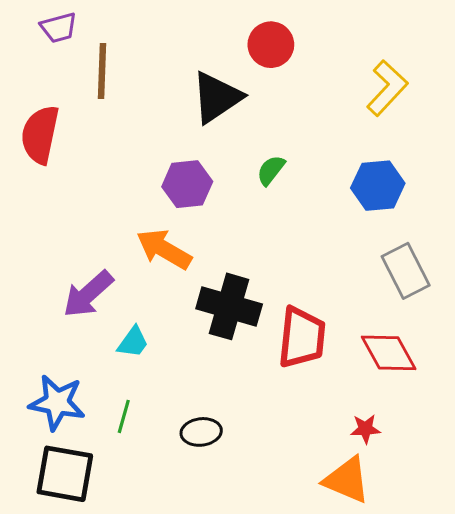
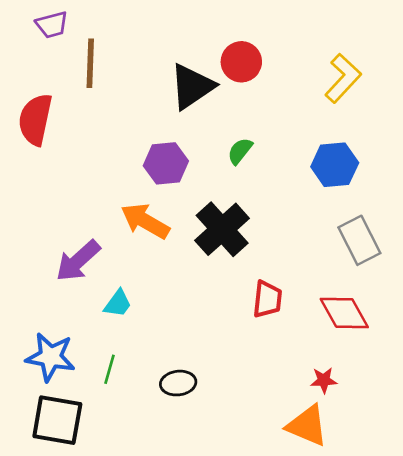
red circle: (271, 45) -> (241, 62), moved
black cross: (229, 306) -> (222, 229), moved, turned 32
red trapezoid: (302, 337) -> (267, 299), size x0.7

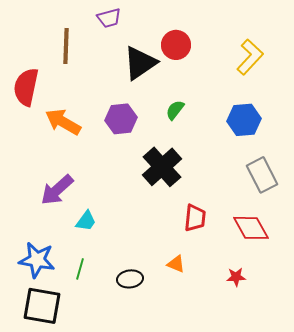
purple trapezoid: (52, 25) -> (109, 18), moved
orange arrow: (145, 221) -> (63, 122), moved
orange triangle: (307, 426) -> (176, 264), moved, size x0.6

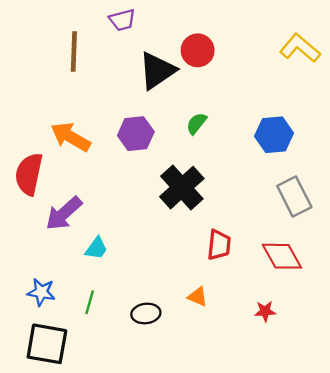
yellow L-shape: (250, 57) -> (300, 48), moved, turned -93
red semicircle: (26, 87) -> (29, 174), moved
blue star: (37, 260) -> (41, 292), size x0.7

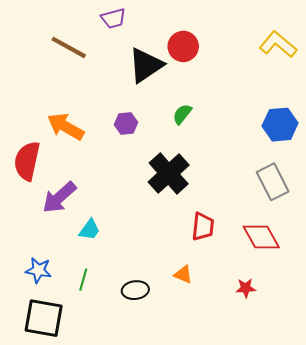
brown line: (74, 51) -> (69, 47), turned -63
purple hexagon: (136, 134) -> (126, 123), size x0.7
blue hexagon: (274, 135) -> (280, 125), moved

